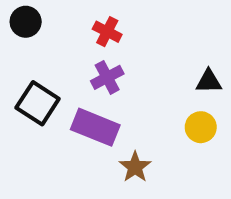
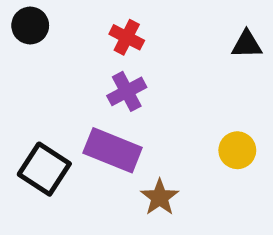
black triangle: (209, 81) -> (247, 44), moved
black square: (38, 103) -> (44, 169), moved

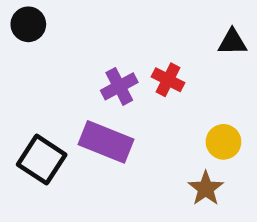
red cross: (127, 37) -> (168, 80), moved
brown star: (160, 197) -> (206, 188), moved

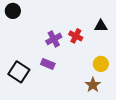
black triangle: (232, 42) -> (101, 26), moved
purple rectangle: (106, 142) -> (48, 64), size x0.6

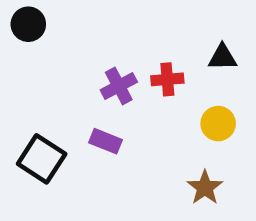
red cross: (76, 36) -> (167, 79), turned -32
yellow circle: (101, 64) -> (218, 124), moved

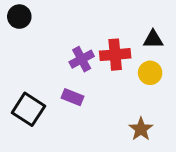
red cross: (167, 79) -> (115, 55), size x1.4
yellow circle: (218, 124) -> (150, 73), moved

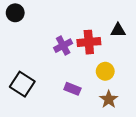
yellow circle: (150, 73) -> (105, 71), moved
purple rectangle: (73, 97) -> (72, 89), moved

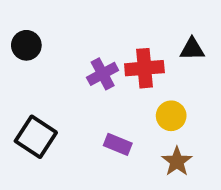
black circle: (15, 13) -> (26, 45), moved

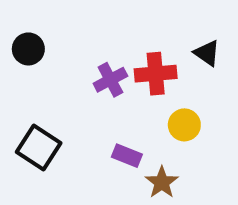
black triangle: (192, 49) -> (207, 53), turned 36
brown star: (177, 162) -> (162, 182), moved

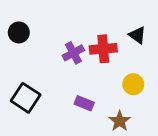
yellow circle: (184, 125) -> (133, 84), moved
brown star: (162, 182) -> (120, 121), moved

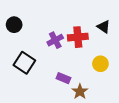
black square: (26, 98) -> (24, 63), moved
brown star: (120, 121) -> (80, 92), moved

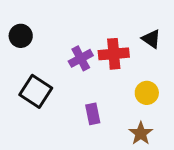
purple rectangle: (63, 78) -> (93, 114), turned 56
brown star: (80, 92) -> (141, 133), moved

